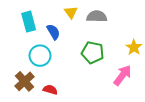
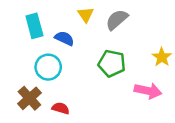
gray semicircle: (97, 16) -> (117, 20), turned -42
blue semicircle: (53, 32) -> (64, 38), turned -35
pink arrow: (123, 75) -> (148, 91), turned 65

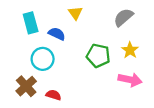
gray semicircle: (117, 20) -> (123, 17), moved
yellow star: (162, 57) -> (130, 50), moved

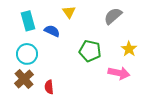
yellow star: (130, 50) -> (129, 49), moved
cyan circle: (43, 59) -> (27, 54), moved
red semicircle: (54, 95) -> (49, 87), turned -112

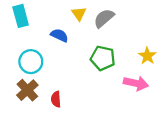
gray semicircle: (113, 16) -> (104, 18), moved
cyan rectangle: (28, 21) -> (21, 16), moved

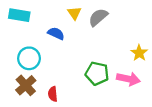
cyan rectangle: (21, 16) -> (19, 15), turned -66
green pentagon: (103, 58) -> (97, 73), moved

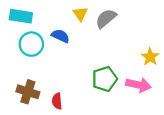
cyan circle: (29, 58) -> (31, 44), moved
green pentagon: (97, 73) -> (105, 79), turned -30
brown cross: (26, 85) -> (28, 92), turned -30

